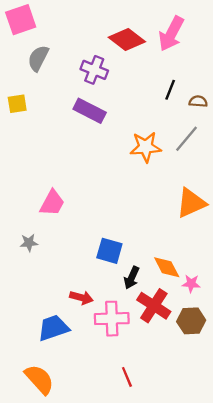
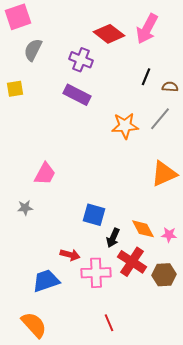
pink star: (191, 284) -> (169, 235), moved

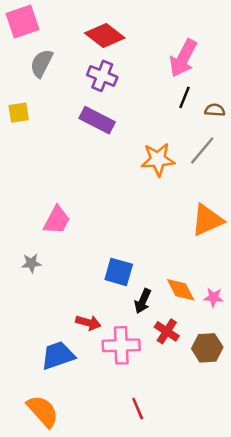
pink arrow: (147, 29) -> (183, 58), moved
red diamond: (109, 34) -> (105, 35), moved
red cross: (132, 262) -> (167, 331), size x0.7

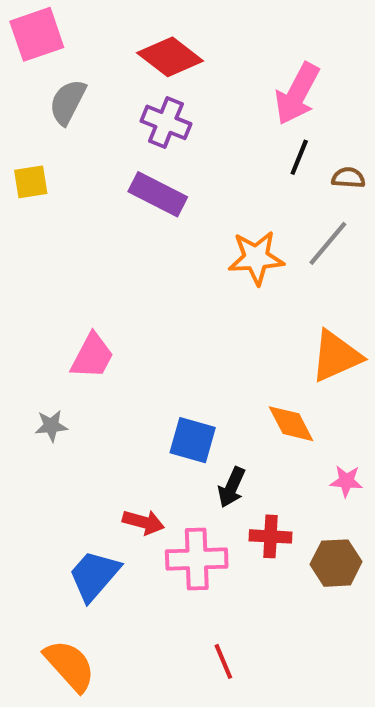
orange diamond: (181, 290) -> (291, 424), moved
red cross: (167, 331) -> (271, 536), turned -30
blue trapezoid: (58, 355) -> (94, 575), turned -30

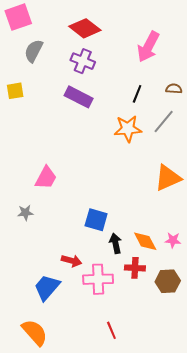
black line: (299, 157) -> (137, 94), moved
orange diamond: (291, 424) -> (145, 241), moved
black arrow: (232, 487) -> (116, 243), turned 144

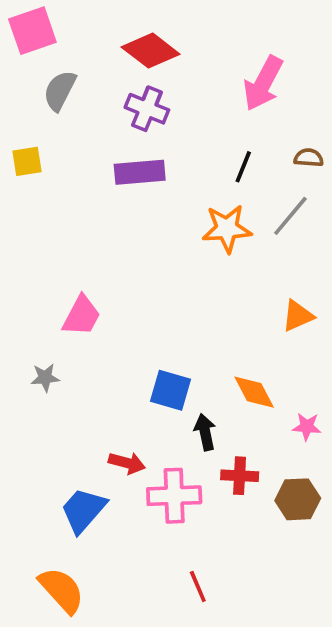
purple rectangle: (79, 97) -> (140, 172), turned -32
orange triangle: (168, 178) -> (298, 316), size x0.7
orange diamond: (145, 241) -> (254, 392), moved

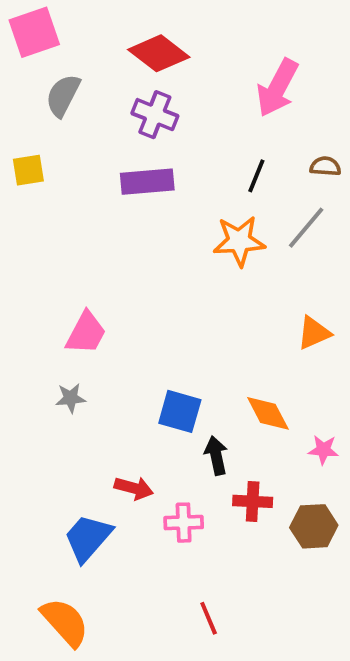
gray star: (45, 378) -> (71, 398), moved
pink cross: (174, 496) -> (184, 523), size x0.7

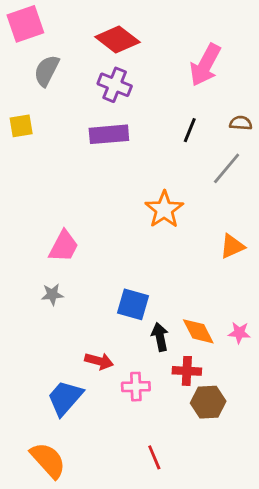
orange star: (239, 241) -> (164, 209), moved, turned -30
orange diamond: (268, 413) -> (198, 331), moved
brown hexagon: (314, 526) -> (208, 402), moved

